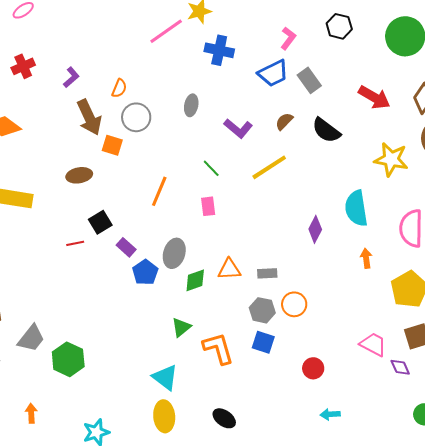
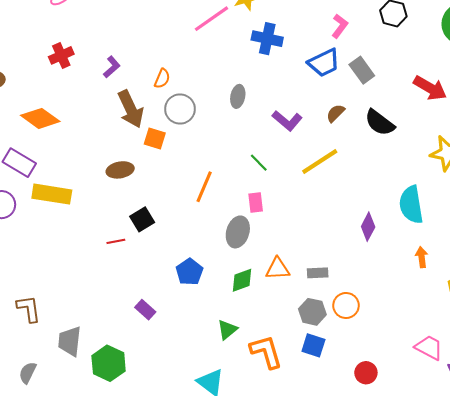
purple rectangle: (126, 247) -> (145, 310), moved
gray ellipse: (174, 253) -> (238, 232), moved
gray trapezoid: (31, 338) -> (70, 341), turned 148

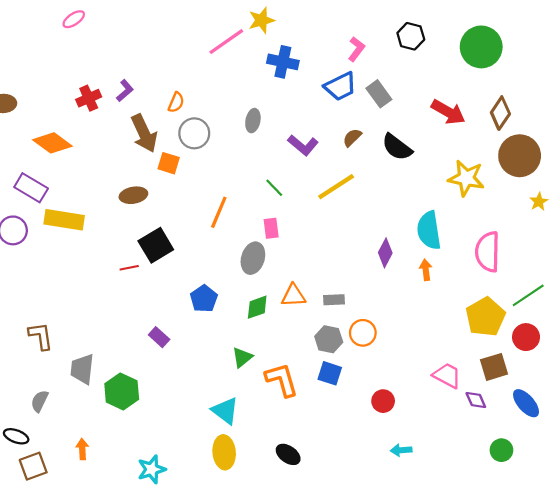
red cross: (61, 55) -> (89, 98), moved
black square: (142, 219) -> (156, 245), size x1.4
orange arrow: (422, 257) -> (426, 270), moved

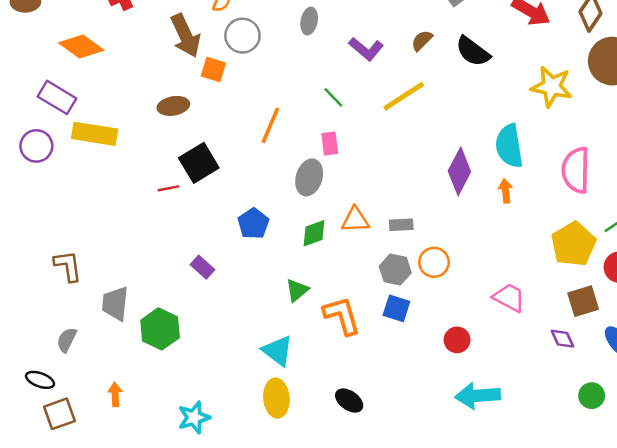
purple diamond: (385, 253) -> (459, 171), size x1.4
pink trapezoid: (447, 375) -> (509, 297), moved
cyan arrow: (401, 450) -> (478, 396), size x1.8

